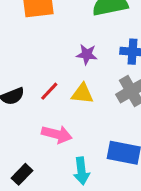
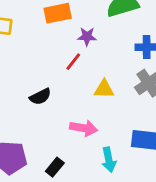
purple star: (87, 54) -> (87, 37), moved
red line: (49, 91) -> (73, 62), moved

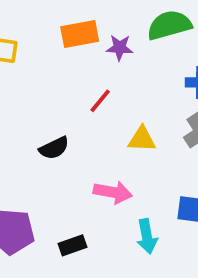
purple star: (87, 37) -> (120, 48), moved
black rectangle: (55, 167) -> (72, 245), turned 30

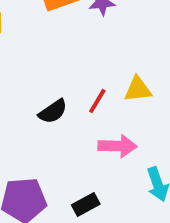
red line: (100, 101) -> (97, 101), moved

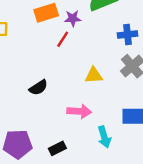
red line: (97, 101) -> (63, 39), moved

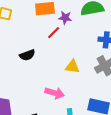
black semicircle: (38, 88) -> (27, 55), moved

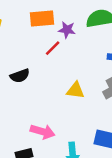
pink arrow: (55, 93) -> (43, 132), moved

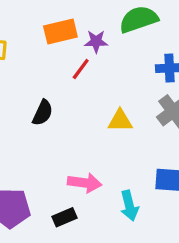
black semicircle: (20, 76) -> (43, 113), turned -36

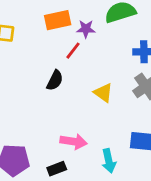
black semicircle: (43, 113) -> (55, 80), moved
yellow triangle: (120, 121) -> (103, 93), turned 35

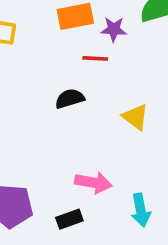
red line: (73, 51) -> (95, 58), turned 54
black semicircle: (55, 80) -> (70, 99), turned -135

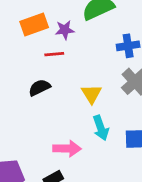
yellow triangle: (135, 117) -> (91, 94), turned 30
cyan arrow: (141, 210) -> (101, 128), moved

